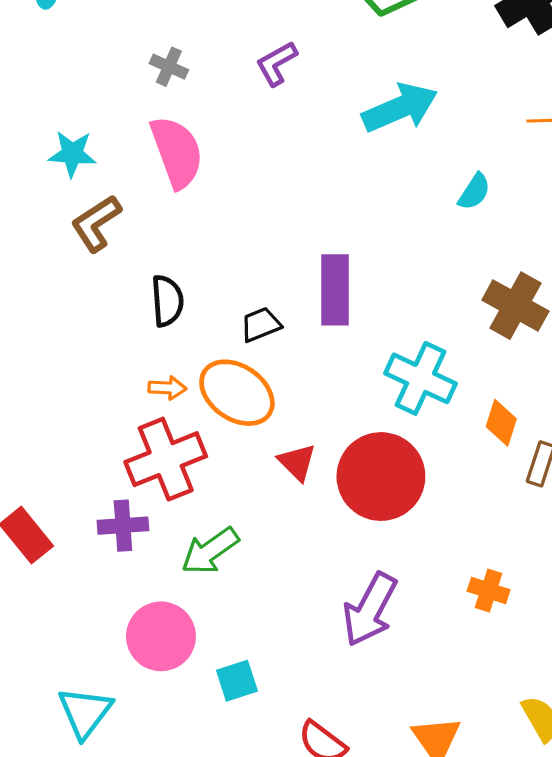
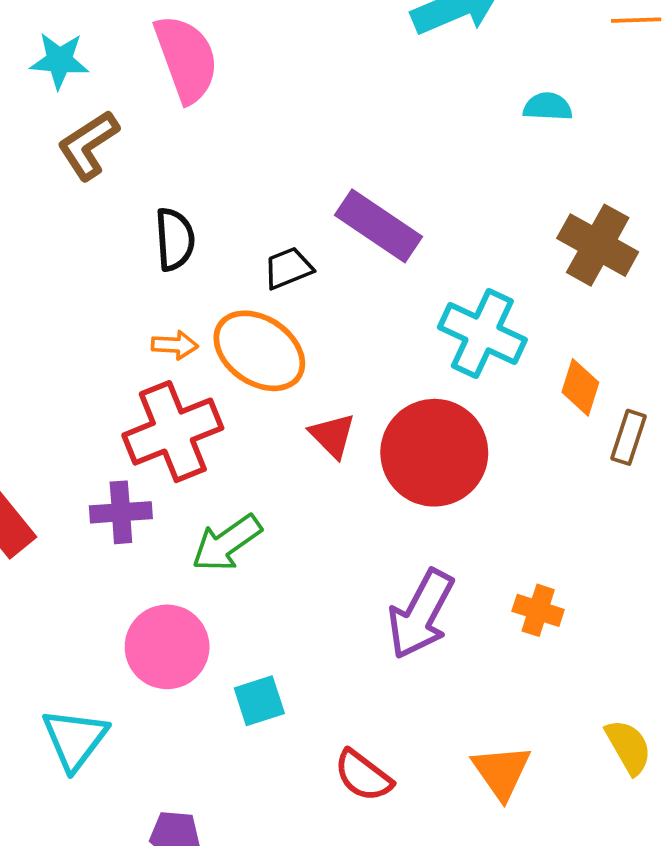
cyan semicircle: (474, 192) -> (548, 107), turned -120
purple rectangle: (335, 290) -> (379, 226), turned -56
orange cross: (489, 590) -> (538, 610), moved

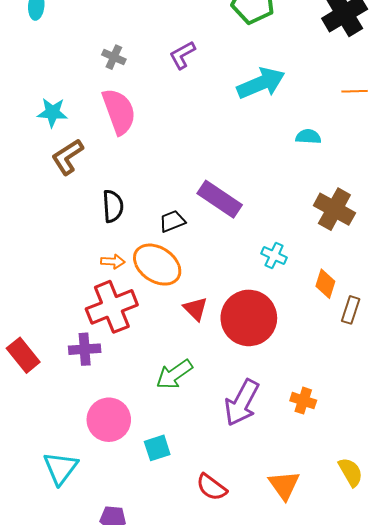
cyan cross: (482, 334) -> (274, 255), size x0.6
green arrow: (227, 543) -> (174, 374), moved

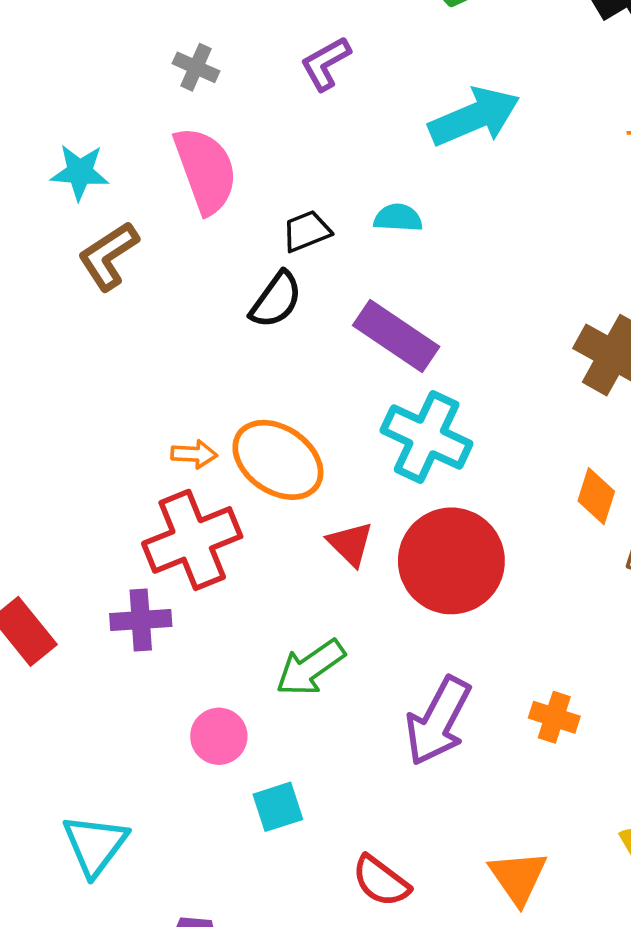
cyan semicircle: (308, 137) -> (398, 218), moved
black semicircle: (113, 206) -> (276, 300), moved, turned 40
black trapezoid: (172, 221) -> (307, 231), moved
cyan cross: (274, 255) -> (427, 437), moved, size x1.8
pink circle: (109, 420) -> (219, 736), moved, size x0.7

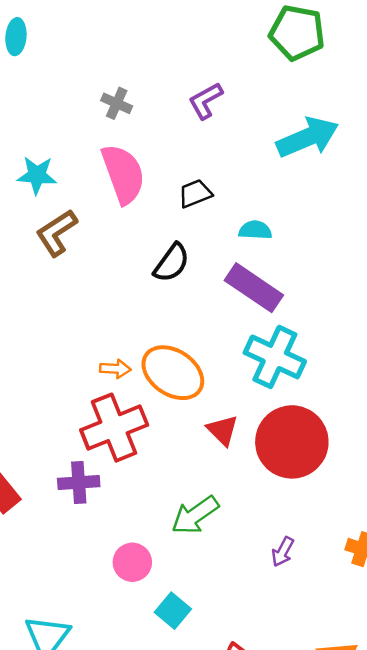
cyan semicircle: (398, 218) -> (255, 230), moved
black trapezoid: (307, 231) -> (195, 194), moved
purple arrow: (438, 721) -> (283, 552), size x0.5
cyan square: (278, 807) -> (173, 611), turned -32

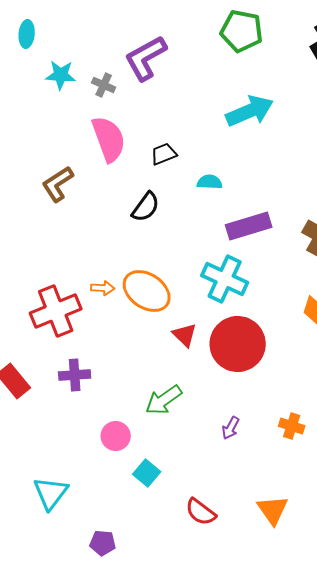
purple L-shape: (206, 101) -> (146, 58), moved, size x1.6
cyan star: (37, 175) -> (61, 75), moved
purple rectangle: (254, 288) -> (249, 226), moved, turned -51
red cross: (114, 428) -> (56, 311), moved

